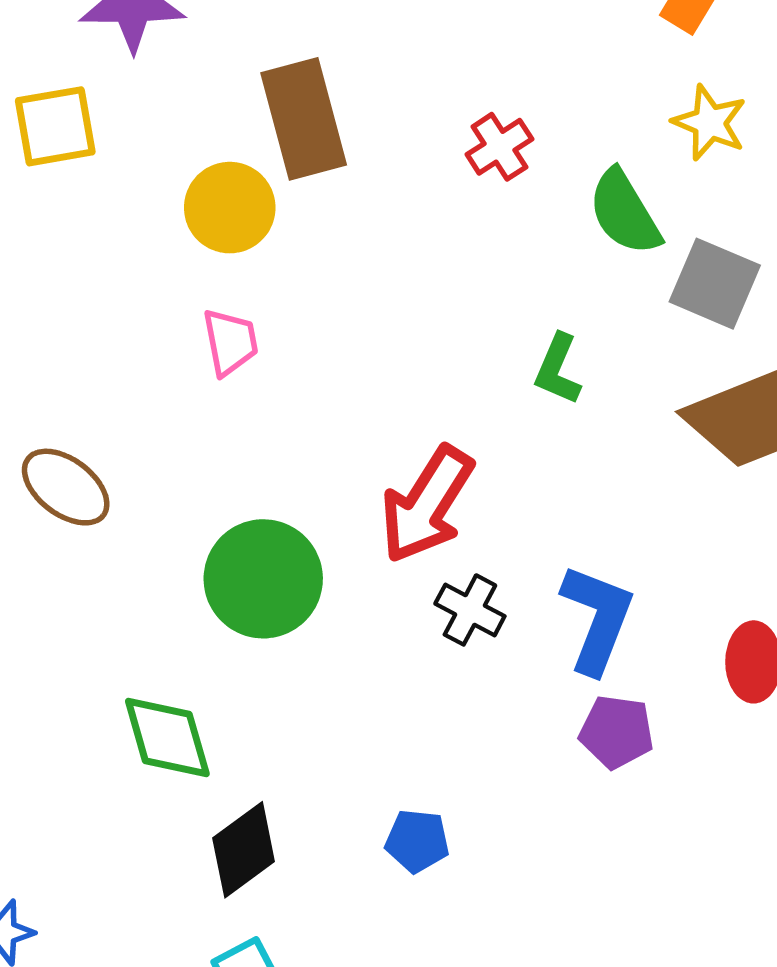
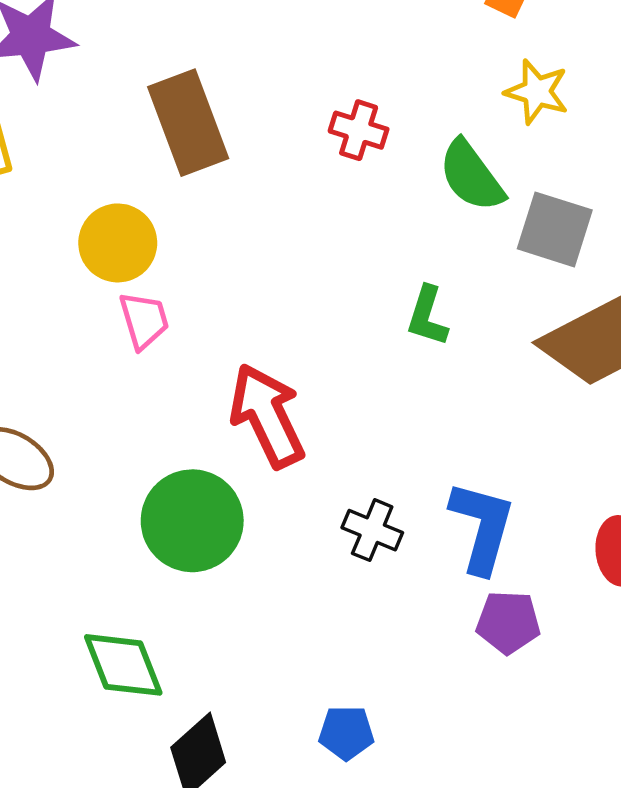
red cross: (499, 147) -> (359, 130), turned -34
yellow circle: (230, 208) -> (118, 243), moved
red arrow: (427, 504) -> (267, 416), moved, turned 128

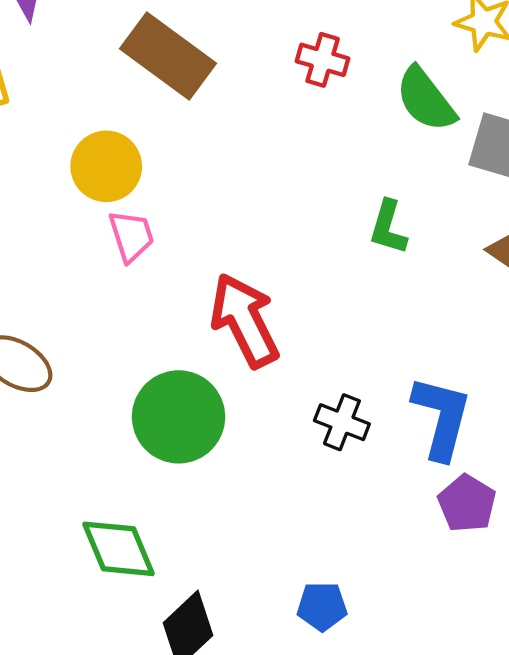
brown rectangle: (188, 123) -> (168, 56), turned -32
purple pentagon: (508, 622) -> (467, 503), turned 30

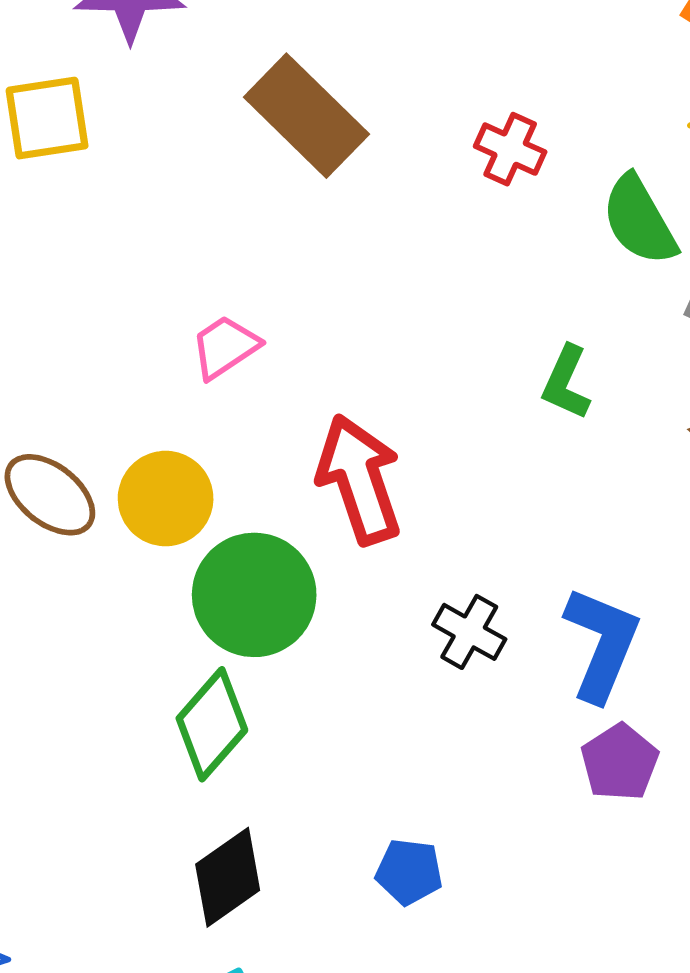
yellow circle: (106, 166) -> (166, 499), moved
pink trapezoid: (131, 236) -> (225, 347), turned -114
green diamond: (119, 549) -> (212, 724), moved, turned 56

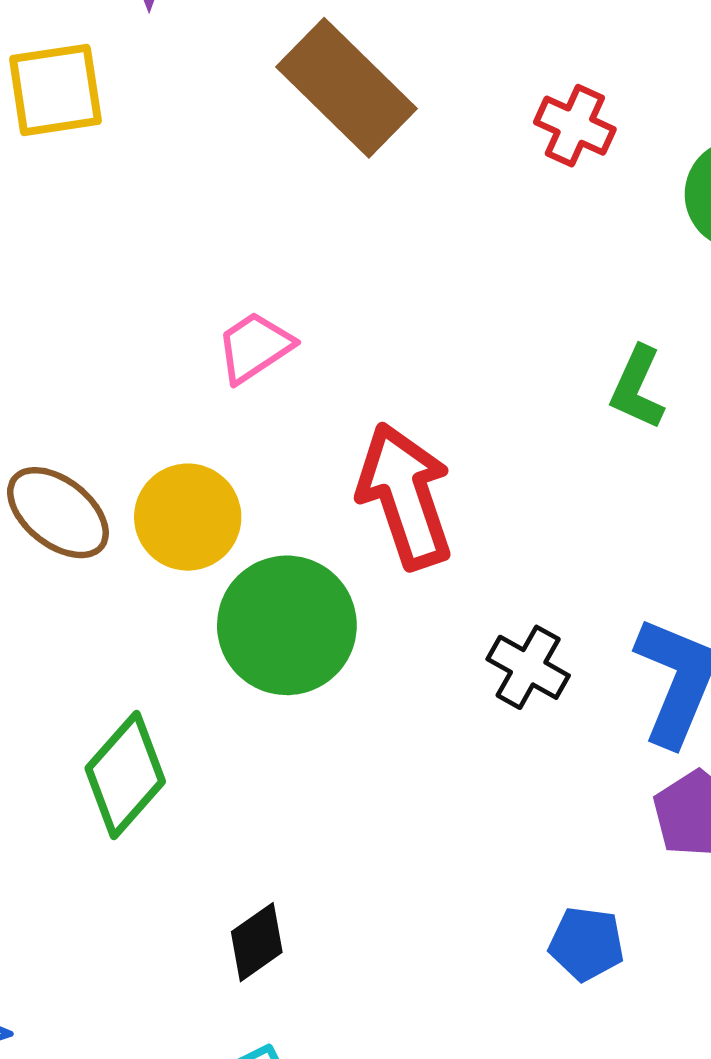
green diamond: (212, 724) -> (125, 775), moved
blue pentagon: (409, 872) -> (586, 944), moved
black diamond: (228, 877) -> (257, 942), size x0.7

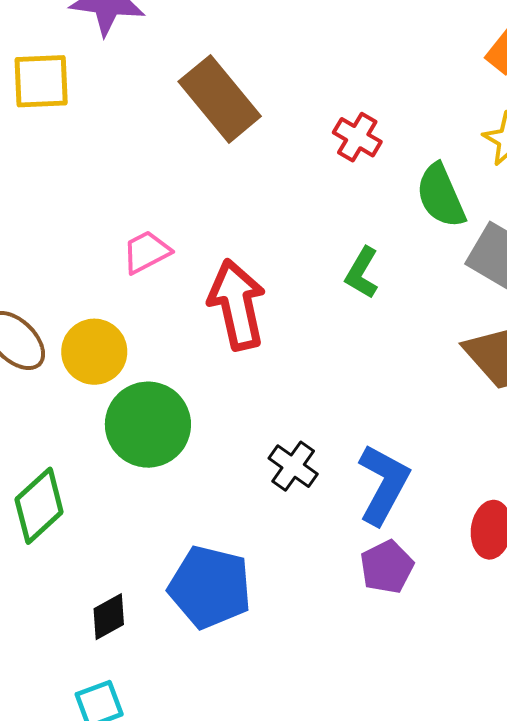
green L-shape: (637, 388) -> (362, 273), moved
red arrow: (405, 496) -> (237, 305), moved
blue pentagon: (586, 944) -> (210, 587), moved, size x1.8

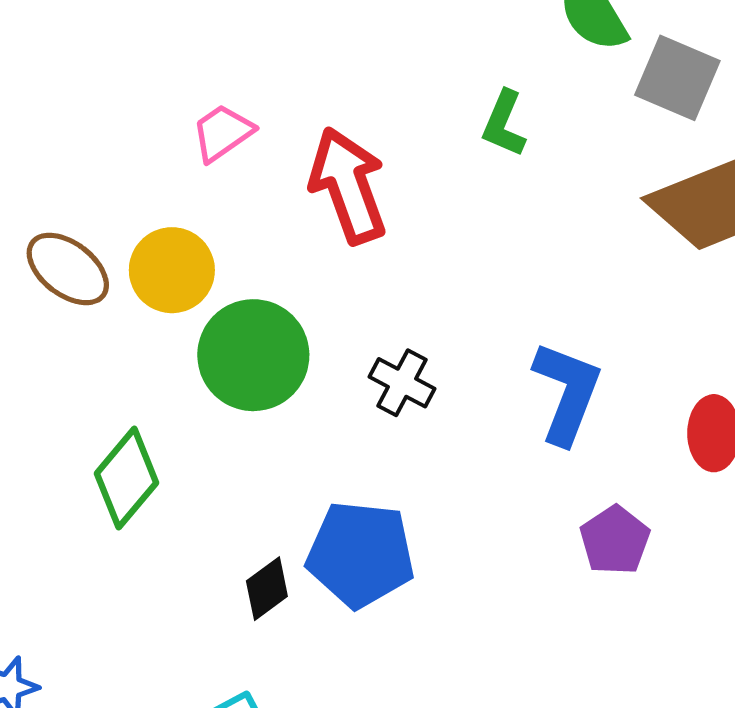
black cross: (293, 466) -> (402, 383), moved
purple pentagon: (387, 567) -> (615, 540), moved
black diamond: (109, 617) -> (267, 589), moved

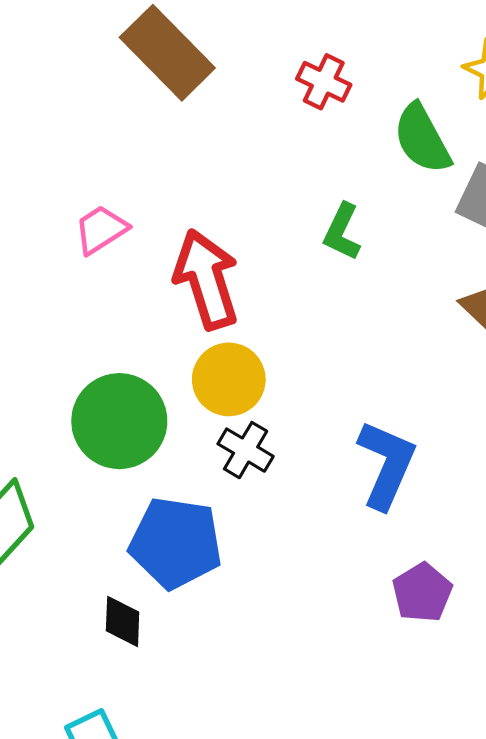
yellow circle: (172, 270) -> (229, 379), moved
blue pentagon: (361, 554) -> (176, 543), moved
black diamond: (267, 589) -> (123, 621), turned -54

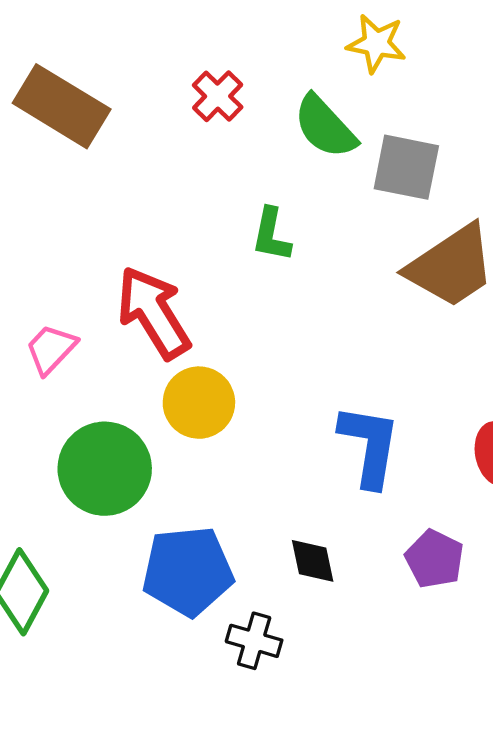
red cross: (324, 82) -> (218, 96), turned 33
pink trapezoid: (101, 230) -> (51, 349), moved
black cross: (246, 450) -> (254, 641), moved
black diamond: (123, 621) -> (313, 561), moved

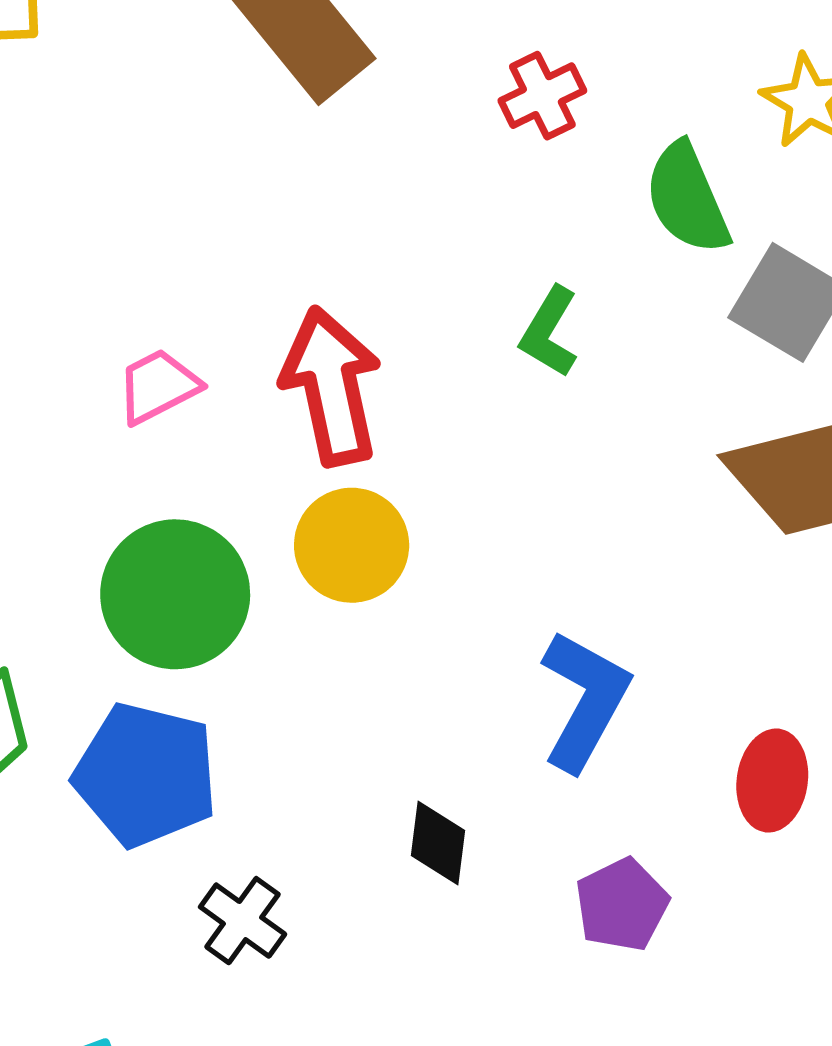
blue pentagon: (188, 571) -> (146, 775), moved
black cross: (254, 641) -> (243, 921), moved

